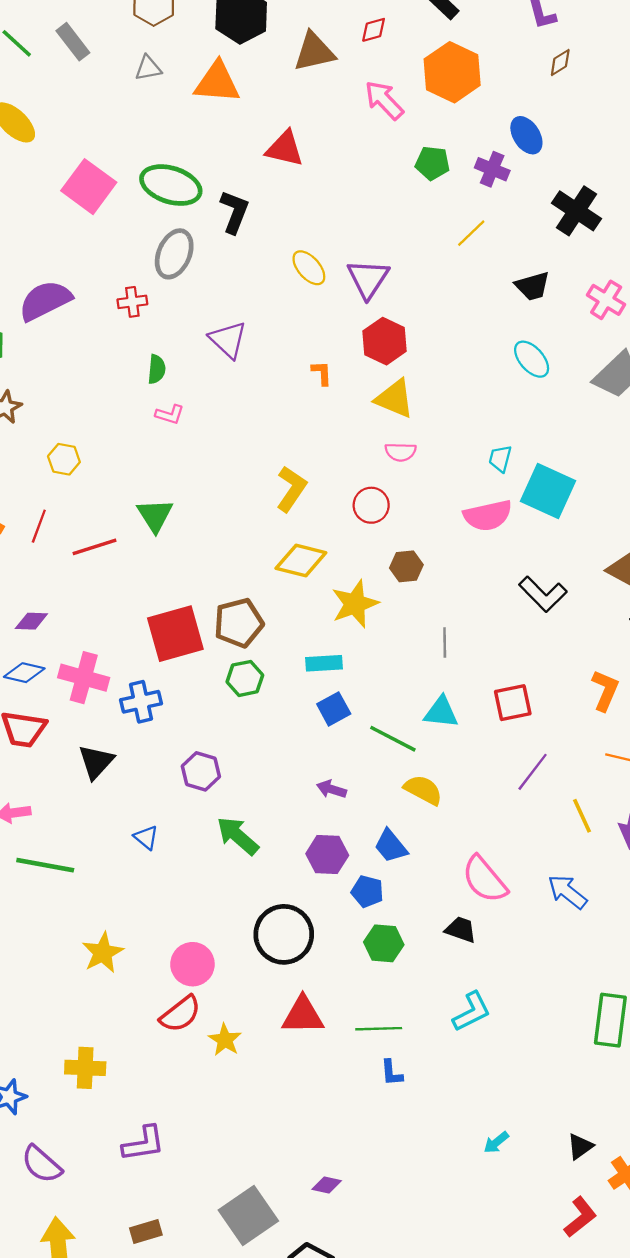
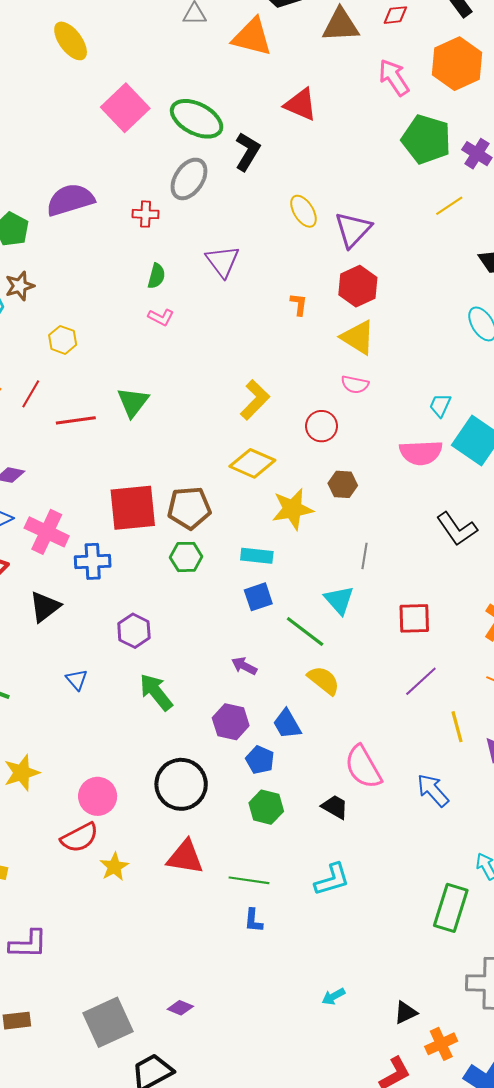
green pentagon: (433, 163) -> (426, 139), size x1.6
cyan triangle: (441, 712) -> (339, 600), moved, turned 32

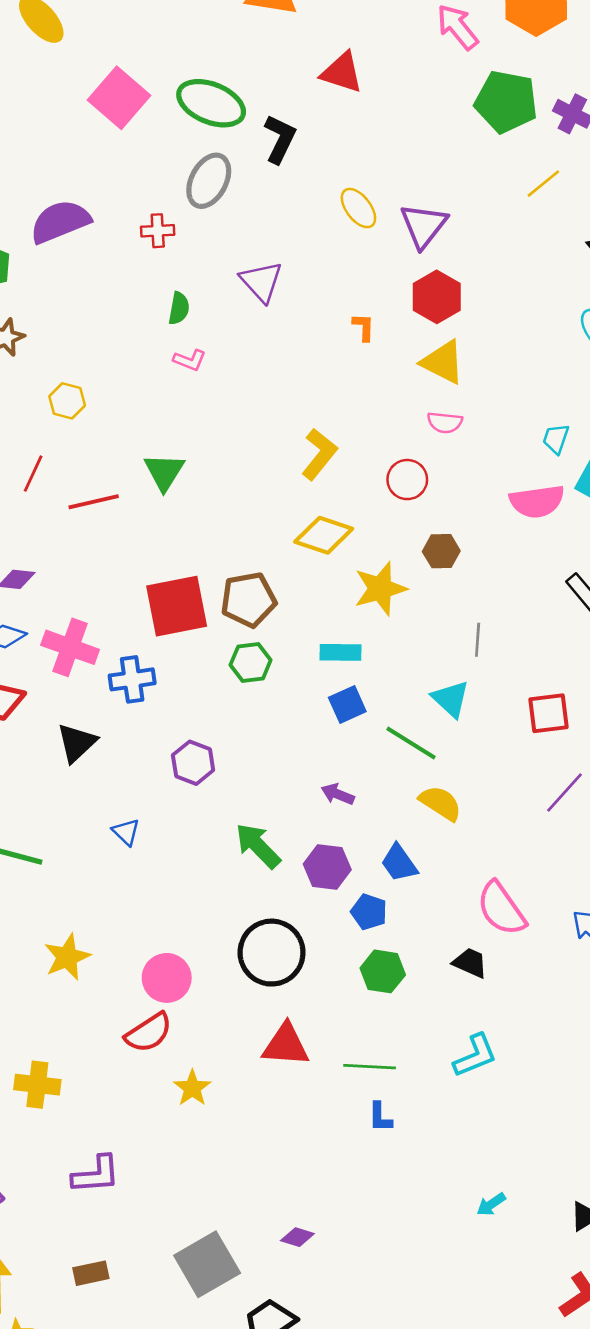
green arrow: (156, 692) -> (258, 846), moved
yellow star: (114, 867) -> (192, 1088), moved

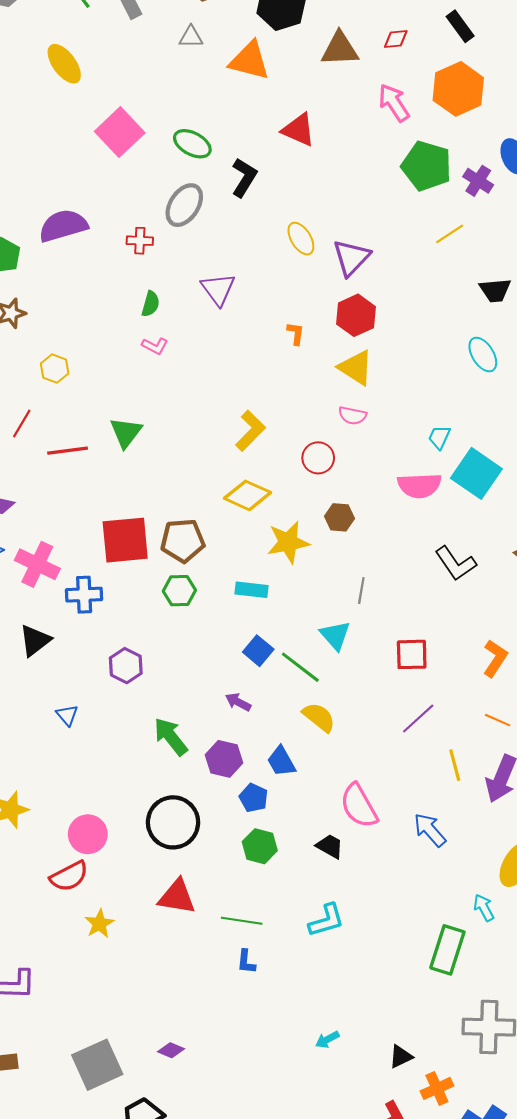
green ellipse: (211, 103) -> (192, 144), size x0.7
blue square: (347, 704) -> (258, 651), moved, turned -32

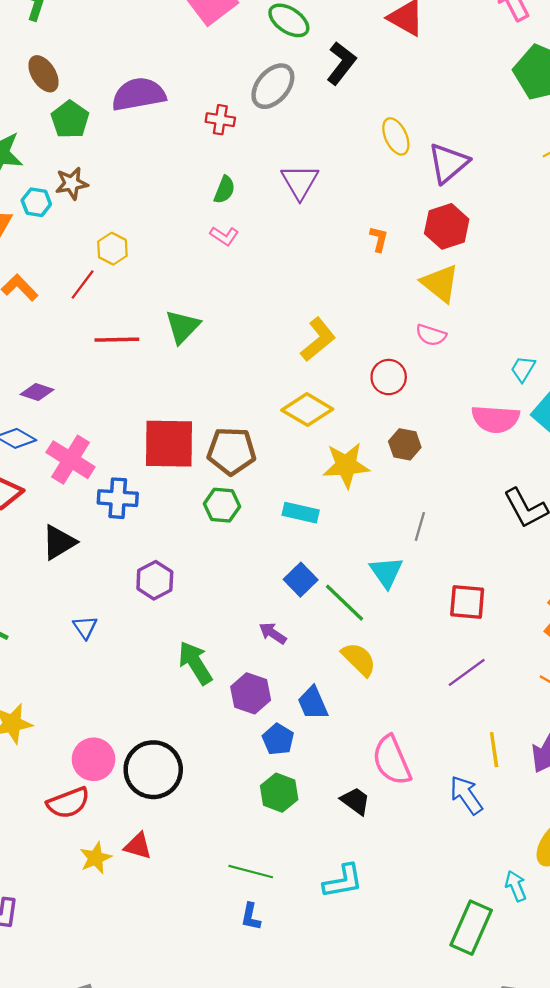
red line: (22, 424) -> (83, 285), moved
yellow line: (455, 765) -> (494, 750), moved
black circle: (173, 822) -> (153, 770), moved
red triangle: (177, 897) -> (138, 846), moved, size x0.7

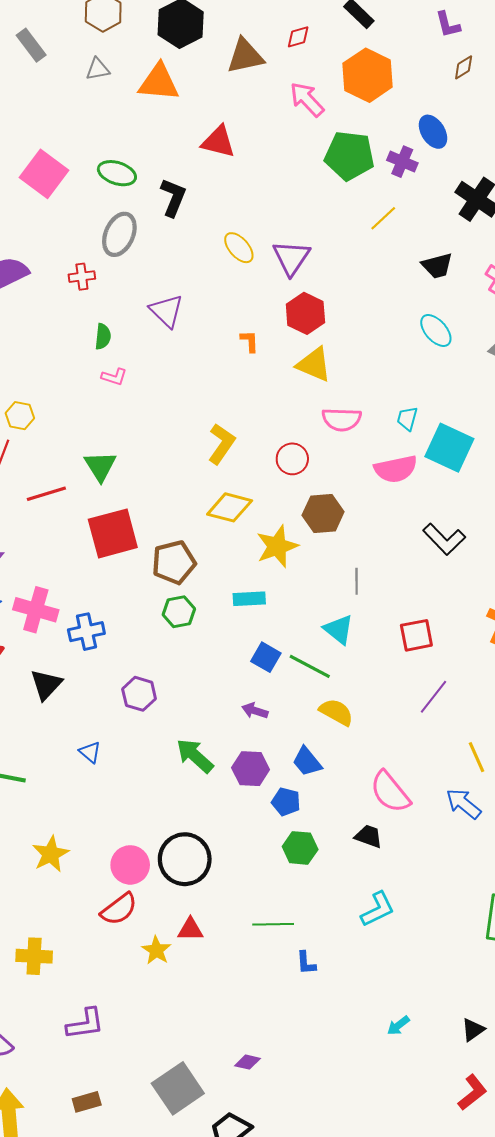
pink semicircle: (431, 335) -> (342, 419), moved, size x1.4
red square: (169, 444) -> (113, 533), moved
brown hexagon: (405, 444) -> (323, 513), size x1.4
green line: (251, 872) -> (273, 924), moved

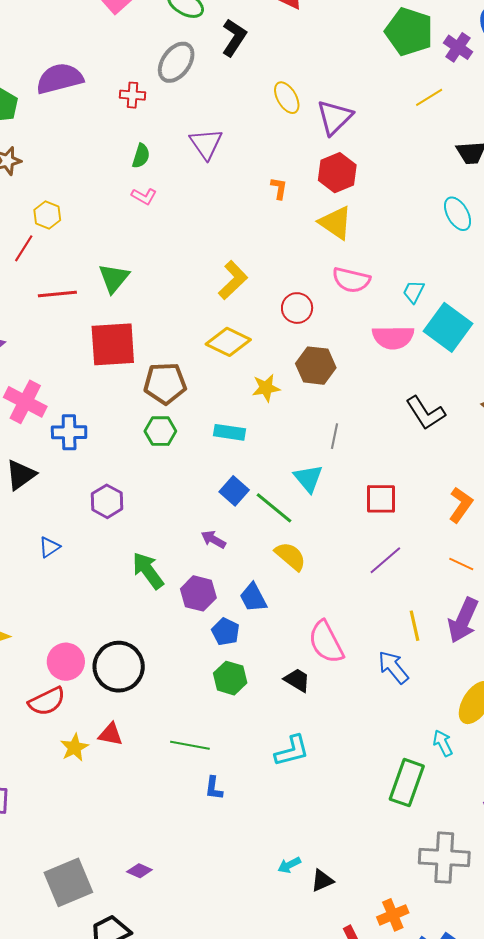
yellow star: (277, 546) -> (266, 388), size x0.7
blue triangle: (90, 752) -> (49, 547), turned 35
black triangle: (473, 1030) -> (322, 880), moved

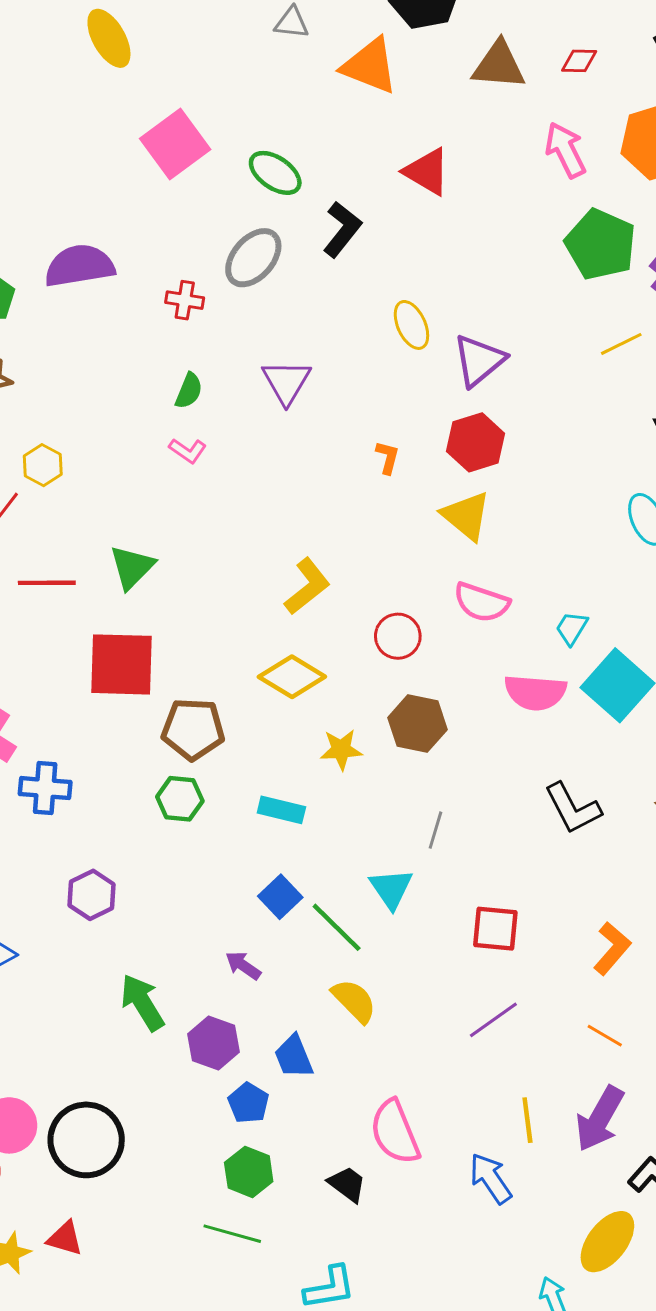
green line: (190, 745) -> (232, 1234), moved

